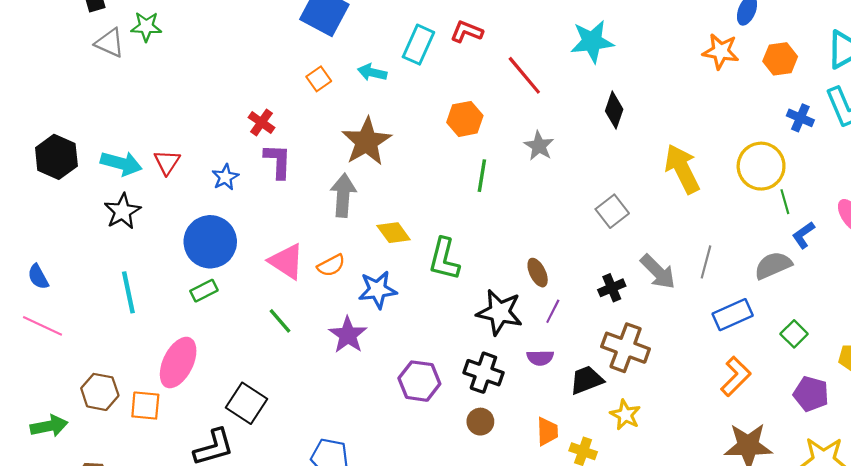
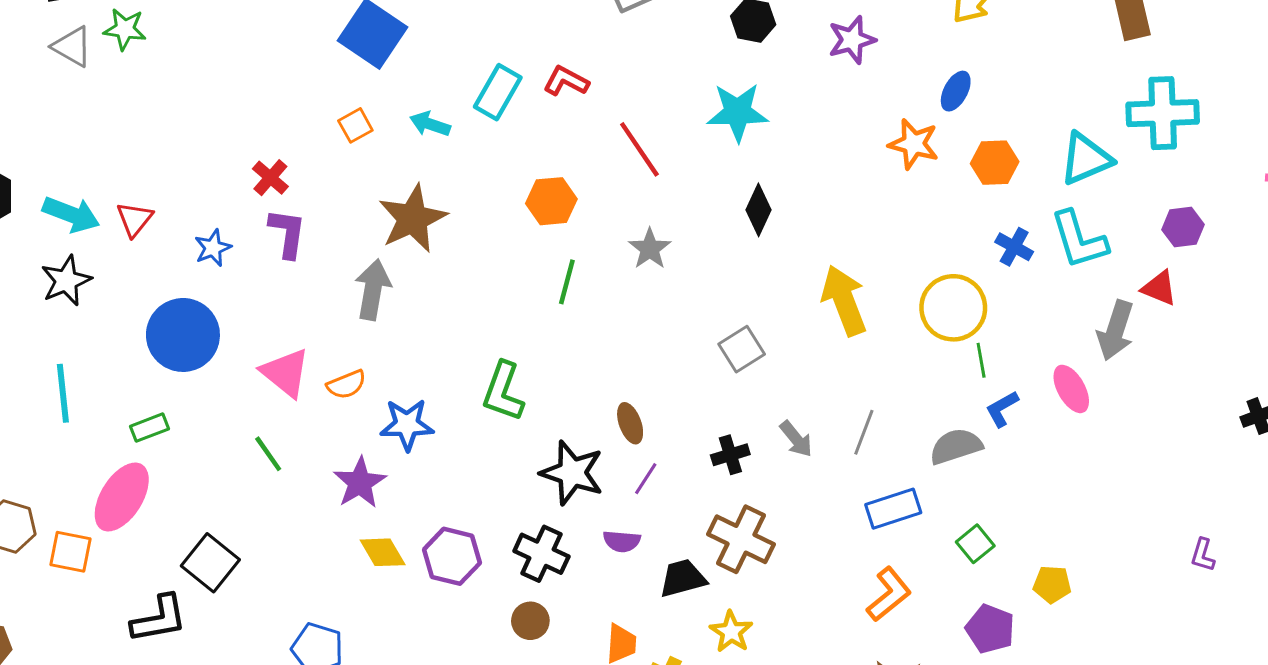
yellow diamond: (394, 233) -> (383, 552), moved
gray arrow: (658, 272) -> (796, 439), size x0.7
green rectangle: (204, 291) -> (149, 428), moved

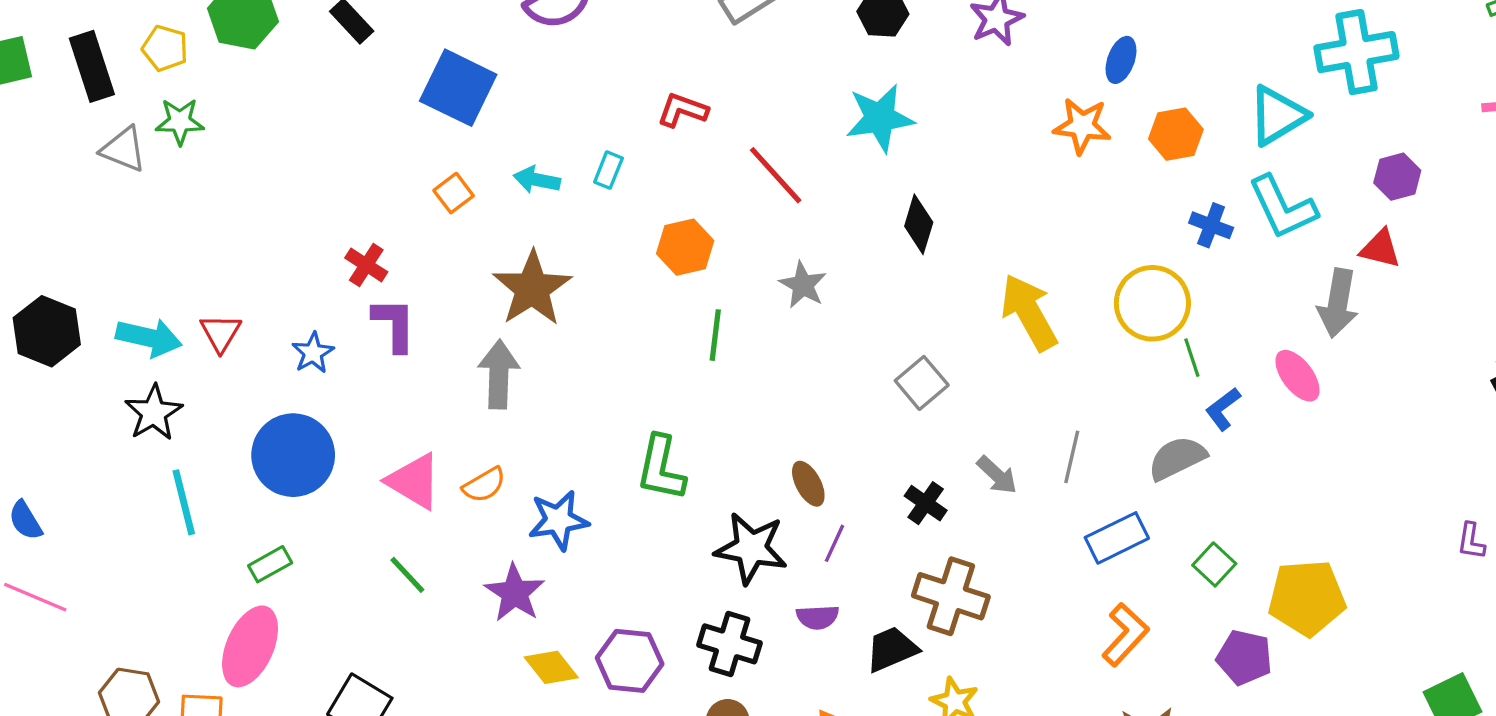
cyan rectangle: (498, 92) -> (608, 170), moved, size x0.6
cyan line: (63, 393) -> (184, 502), moved
black cross: (730, 455) -> (926, 503), turned -30
yellow pentagon: (1052, 584) -> (1307, 598), size x1.8

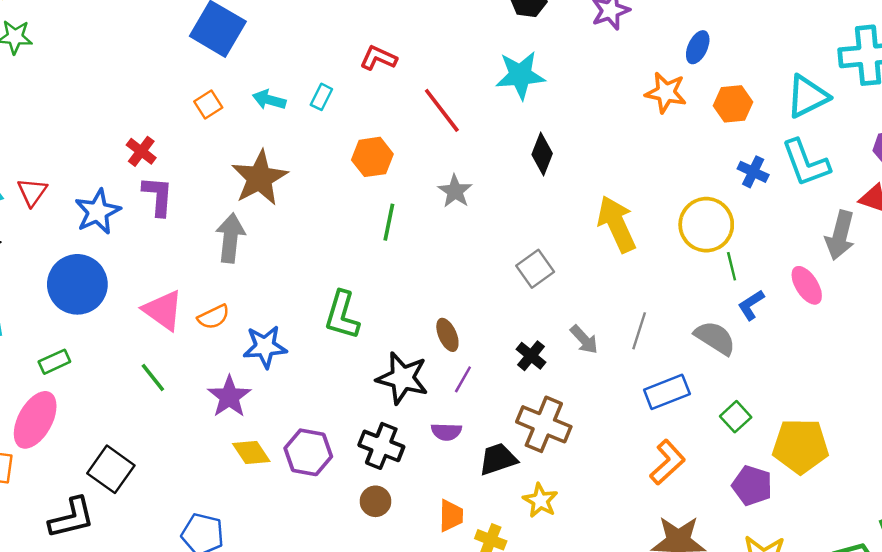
blue star: (313, 353) -> (98, 212), size x1.5
gray semicircle: (1177, 458) -> (715, 338), turned 54

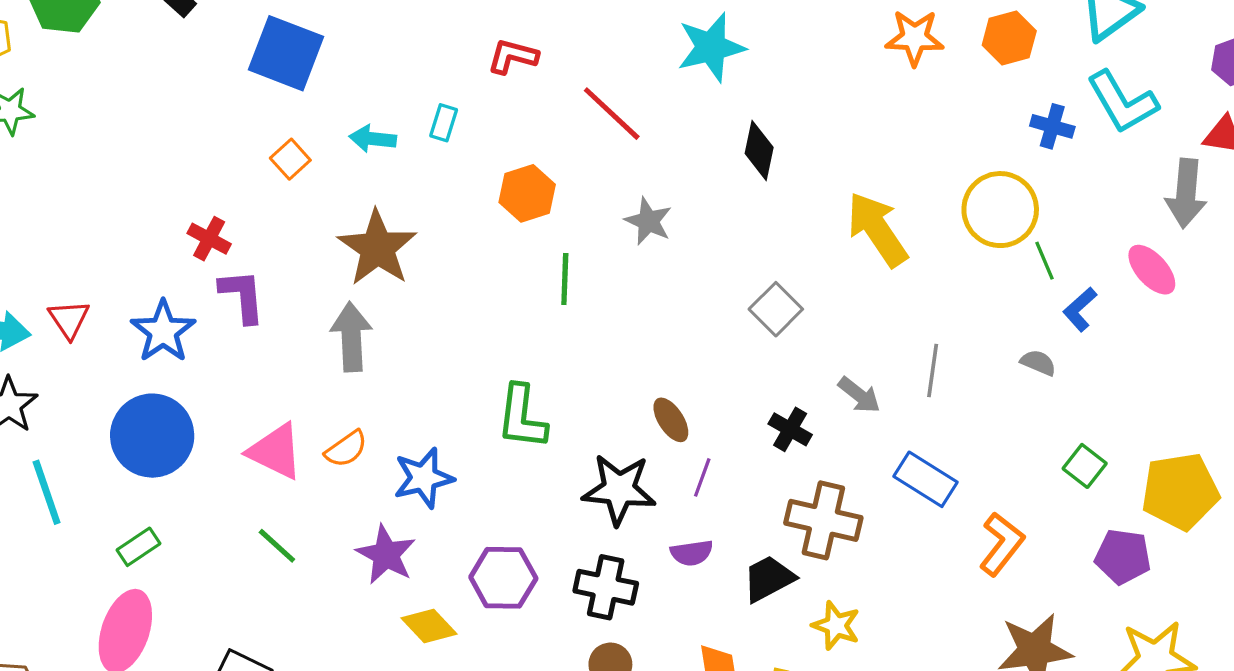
gray semicircle: (715, 338) -> (1038, 363), size x0.6
blue rectangle: (667, 392) -> (925, 479), moved, turned 63
purple hexagon: (308, 452) -> (503, 578), moved

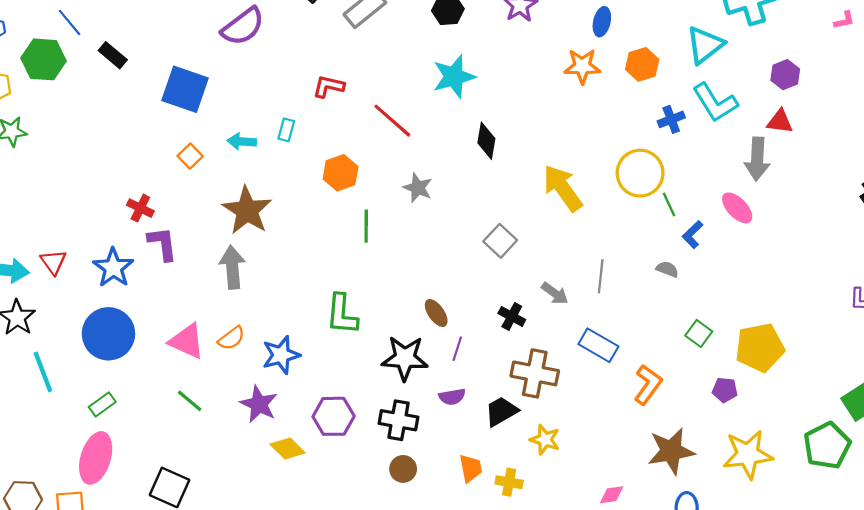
blue cross: (1052, 126) -> (671, 119), turned -35
purple pentagon: (1123, 557) -> (725, 390), size x0.7

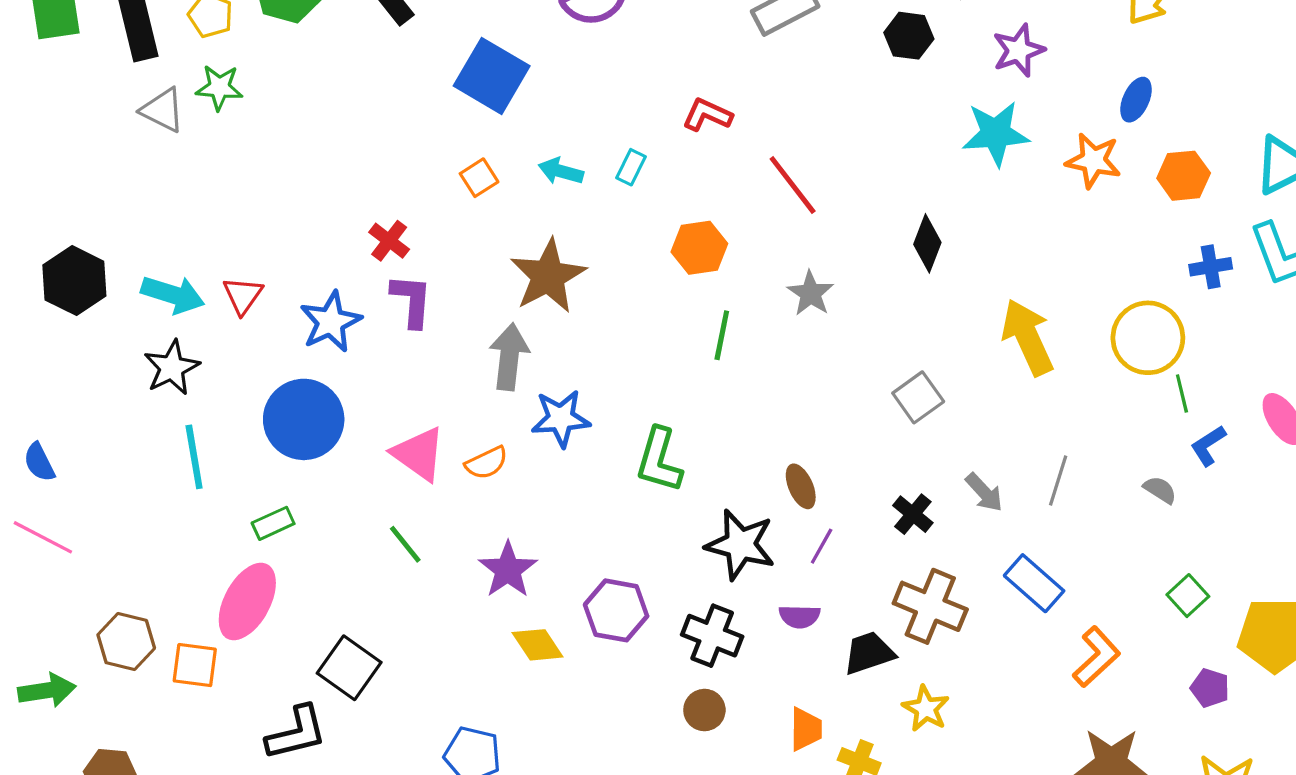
cyan star: (454, 77) -> (996, 134), moved
blue star: (281, 355) -> (561, 418), moved

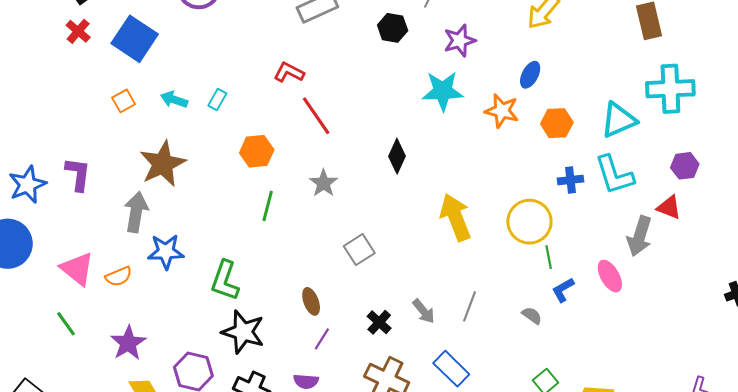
red L-shape: (707, 115) -> (289, 72), moved
red cross: (389, 241) -> (78, 31), moved
gray square: (918, 397) -> (359, 250), moved
black star: (740, 545) -> (243, 332), moved

